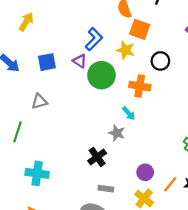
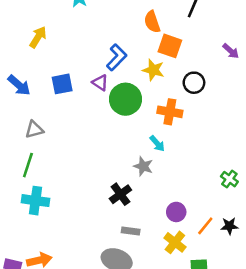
gray triangle: (39, 101) -> (34, 130), moved
cyan cross: (37, 173) -> (35, 201), moved

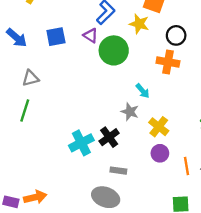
orange cross: (170, 112) -> (168, 62), moved
cyan cross: (35, 201) -> (81, 143), moved, turned -35
orange line: (205, 226) -> (186, 166), turned -48
yellow cross: (175, 242) -> (159, 127), moved

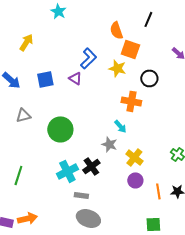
green circle: (114, 50) -> (60, 129), moved
orange cross: (168, 62) -> (131, 101), moved
green line: (25, 111) -> (18, 175), moved
gray rectangle: (118, 171) -> (81, 195), moved

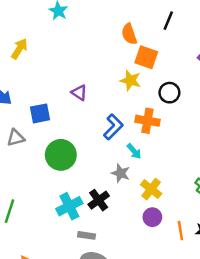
blue L-shape: (88, 58) -> (113, 127), moved
blue square: (45, 79) -> (40, 113), moved

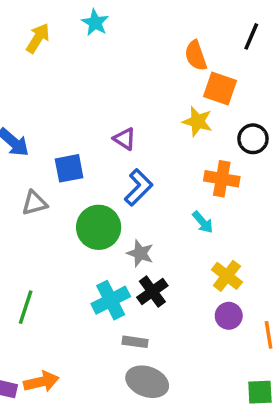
yellow arrow: (19, 49) -> (38, 38), moved
blue L-shape: (113, 127) -> (138, 187), moved
gray star: (121, 173) -> (140, 253), moved

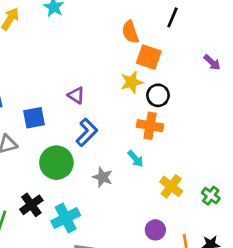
yellow star: (197, 121) -> (132, 82), turned -30
black circle: (253, 139) -> (158, 95), moved
gray star: (140, 253) -> (103, 177), moved
yellow cross: (227, 276) -> (171, 186), moved
black cross: (152, 292) -> (31, 205), moved

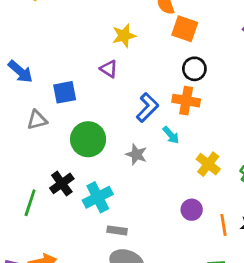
yellow star: (132, 82) -> (124, 36), moved
blue L-shape: (87, 132) -> (147, 107), moved

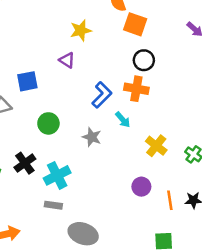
green circle: (88, 139) -> (48, 123), size x0.7
gray rectangle: (117, 230) -> (53, 205), moved

